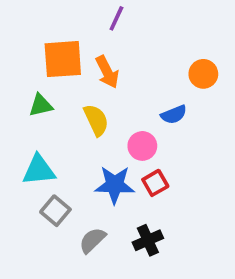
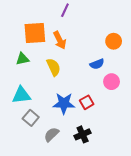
pink circle: (142, 146) -> (112, 82), moved

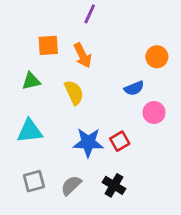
orange square: (35, 33) -> (48, 45), size x0.7
gray square: (31, 118) -> (34, 181), moved, turned 35
black cross: (83, 134) -> (114, 185), turned -35

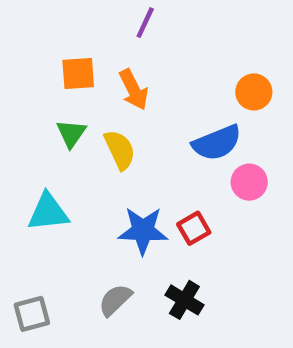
green triangle: (31, 81) -> (71, 134), moved, turned -42
blue semicircle: (134, 88) -> (217, 143), size x1.5
gray square: (34, 181) -> (32, 314), moved

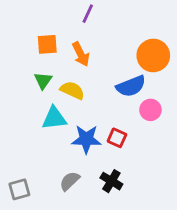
orange circle: (254, 92) -> (153, 55), size x1.5
yellow semicircle: (120, 150) -> (72, 90), turned -40
cyan triangle: (48, 212) -> (54, 118), moved
red square: (194, 228) -> (117, 138), turned -36

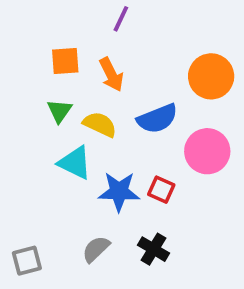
blue semicircle: (131, 86) -> (157, 119), moved
pink circle: (150, 110) -> (207, 151), size x1.5
cyan triangle: (54, 118) -> (75, 163), turned 32

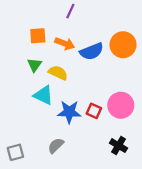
orange arrow: (111, 74) -> (65, 44), turned -42
blue semicircle: (157, 119) -> (92, 51), moved
pink circle: (207, 151) -> (121, 105), moved
black cross: (154, 249) -> (119, 146), moved

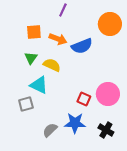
orange circle: (123, 45) -> (110, 24), moved
blue star: (69, 112) -> (75, 123), moved
gray square: (15, 152) -> (26, 104), moved

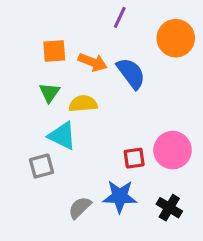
purple line: (63, 10) -> (120, 17), moved
blue semicircle: (82, 46) -> (131, 73), turned -105
yellow semicircle: (52, 65) -> (83, 104), turned -30
red square: (84, 99) -> (134, 158), turned -32

